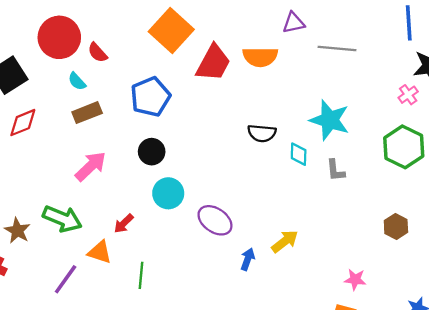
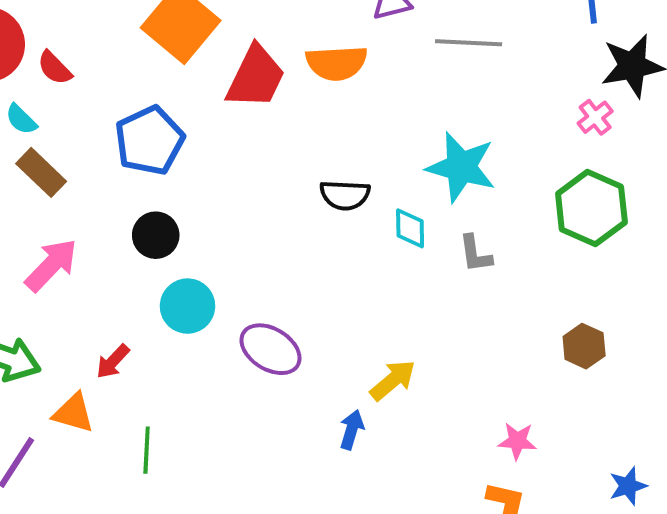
brown rectangle: (87, 113) -> (41, 172), turned 68
blue arrow: (248, 259) -> (352, 430), moved

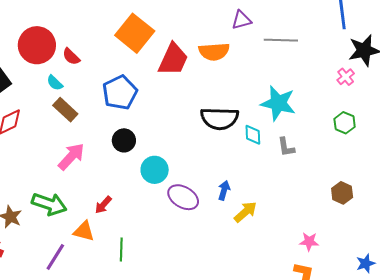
black semicircle: (345, 195) -> (219, 118), size x1.5
green hexagon: (591, 208) -> (345, 123), size x0.6
cyan circle: (187, 306) -> (155, 170), moved
blue arrow: (352, 430) -> (224, 190), moved

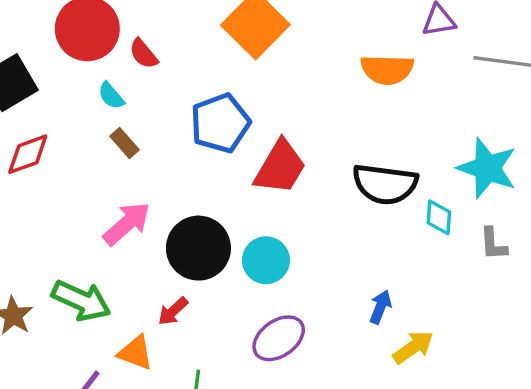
red trapezoid: (173, 59) -> (280, 167), moved
brown rectangle: (65, 110) -> (125, 143), size x0.7
black circle: (124, 140) -> (198, 248), moved, size x1.6
purple ellipse: (183, 197) -> (279, 338), moved, turned -72

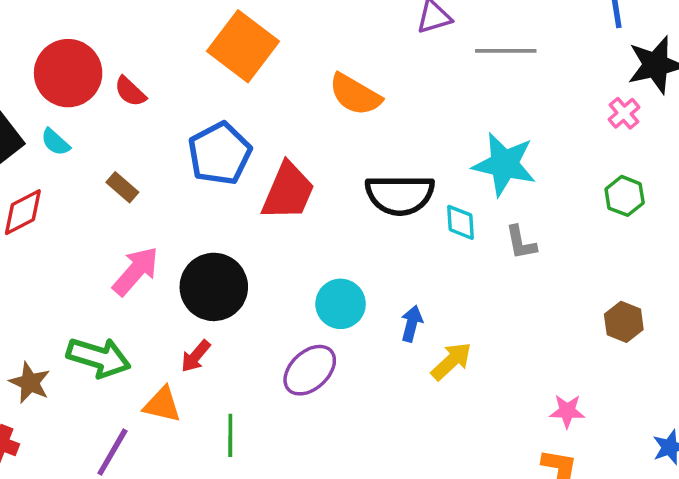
orange semicircle: (387, 69) -> (355, 95), moved, turned 36
cyan semicircle: (111, 96) -> (55, 142), moved
cyan circle: (266, 260) -> (341, 304), moved

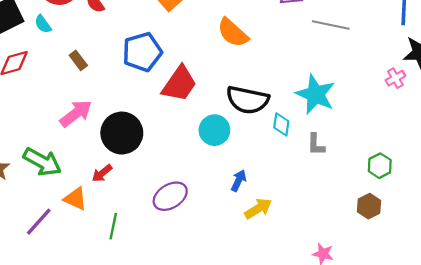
green hexagon: (625, 196) -> (380, 166), moved
cyan circle: (341, 304) -> (214, 130), moved

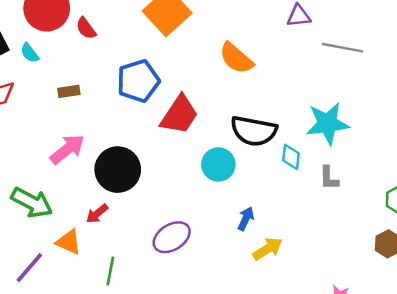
brown rectangle: (78, 60) -> (69, 91), turned -60
cyan star: (316, 94) -> (328, 123), turned -30

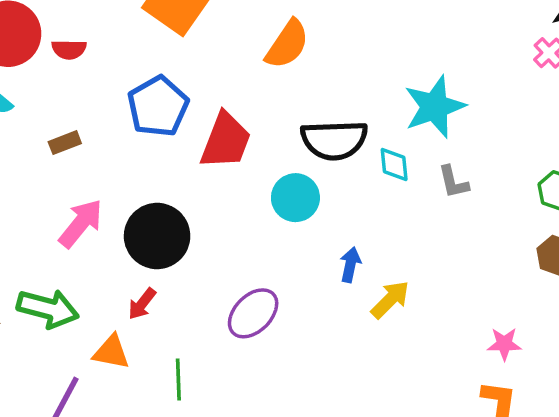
red semicircle: (86, 28) -> (69, 49), turned -40
orange semicircle: (236, 58) -> (287, 44), turned -84

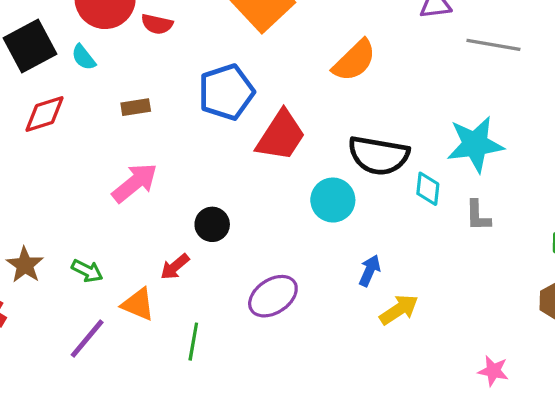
black circle: (157, 236) -> (212, 224), moved, size x0.6
green arrow: (48, 309) -> (87, 271), moved, size x0.6

